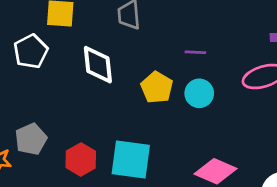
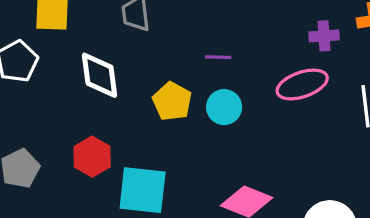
red hexagon: (81, 159) -> (92, 157), moved

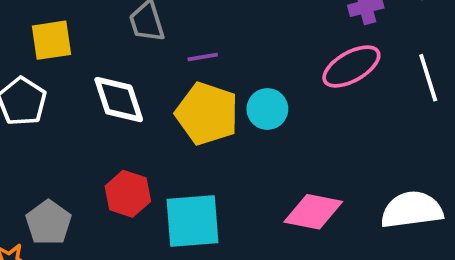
purple line: (218, 57) -> (203, 57), moved
yellow pentagon: (172, 101) -> (207, 114), size x1.4

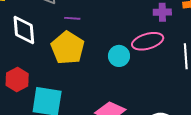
cyan circle: (267, 109) -> (119, 56), moved

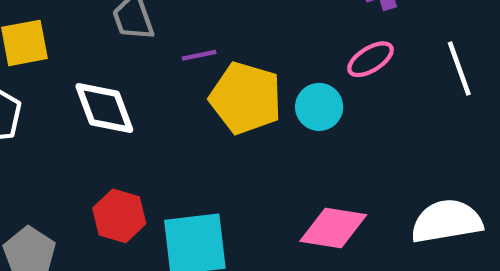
pink ellipse: (148, 41) -> (370, 59), size x0.7
yellow pentagon: (68, 48) -> (246, 98), moved

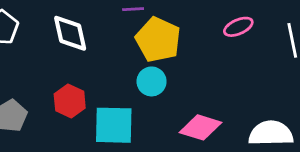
cyan circle: (319, 107) -> (152, 81), moved

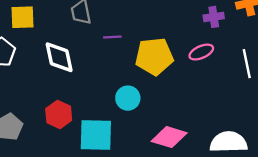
yellow pentagon: (158, 40) -> (154, 56), moved, turned -30

